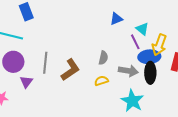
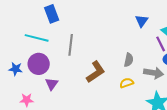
blue triangle: (116, 19) -> (142, 21), turned -32
gray line: (45, 63) -> (71, 45), moved

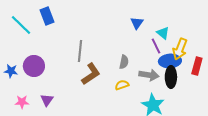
cyan line: (37, 38) -> (21, 25), moved, turned 30
gray line: (71, 45) -> (80, 51), moved
purple triangle: (52, 84) -> (47, 100), moved

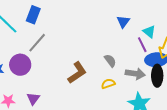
blue rectangle: (47, 16) -> (33, 15), turned 42
gray line: (80, 51) -> (37, 43), moved, turned 35
gray semicircle: (124, 62) -> (110, 61), turned -48

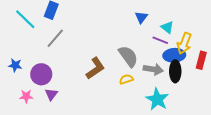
purple line: (142, 45) -> (160, 40), turned -42
gray semicircle: (110, 61) -> (128, 56), size x1.6
purple circle: (20, 65) -> (41, 74), moved

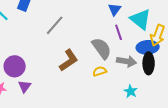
cyan triangle: (167, 27) -> (141, 19), size x1.6
gray line: (55, 38) -> (55, 25), moved
purple line: (160, 40) -> (119, 32), moved, turned 49
cyan star: (157, 99) -> (131, 91), size x0.6

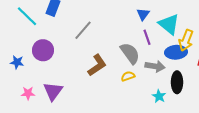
black ellipse: (149, 63) -> (177, 82), moved
purple circle: (15, 66) -> (43, 50), moved
purple triangle: (25, 86) -> (53, 91), size x1.5

